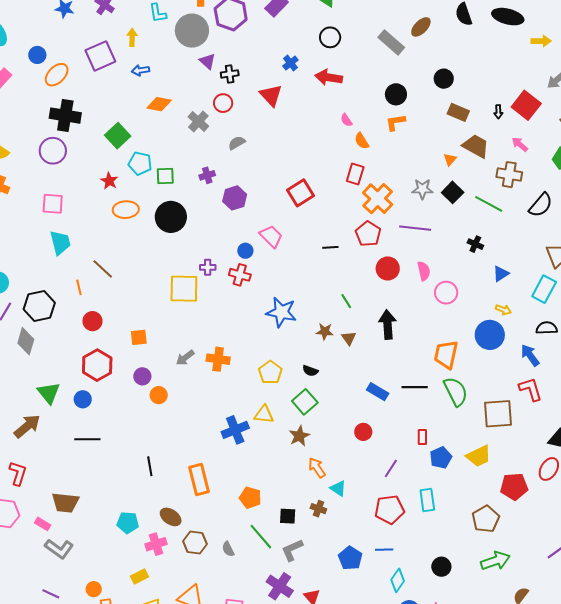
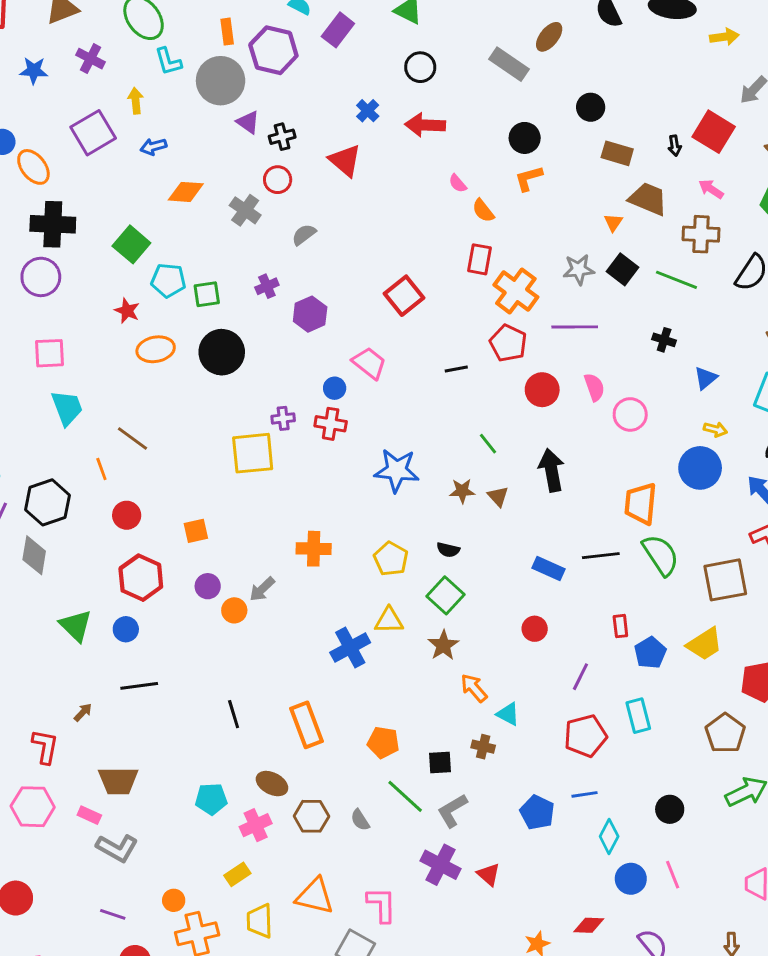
orange ellipse: (57, 75) -> (33, 167), turned -75
gray arrow: (185, 358) -> (262, 589), moved
brown arrow: (27, 426) -> (83, 712), moved, size x0.5

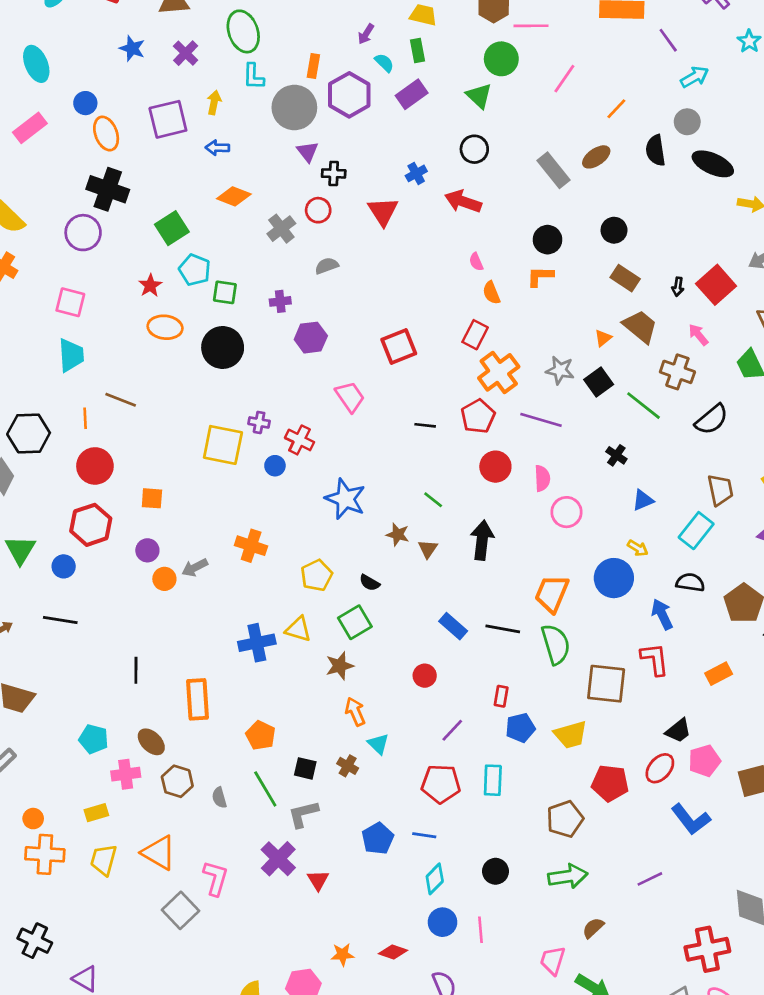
blue circle: (335, 388) -> (275, 466), moved
brown line: (132, 439) -> (121, 400), turned -32
green line: (488, 444) -> (433, 500), turned -30
red circle: (127, 515) -> (95, 466), size x1.4

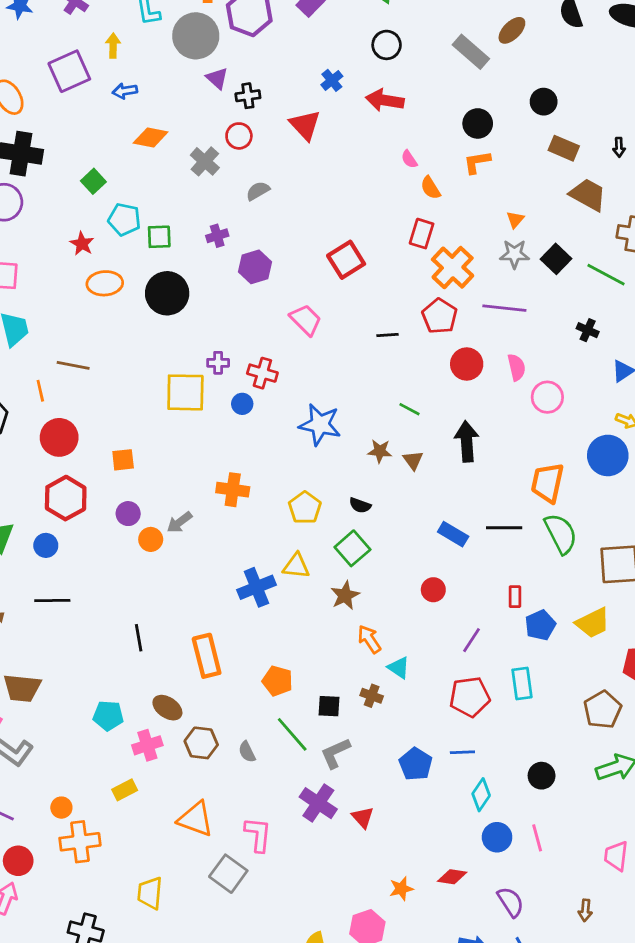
green square: (172, 228) -> (93, 181), size x0.7
orange triangle: (603, 338) -> (515, 220), moved
yellow trapezoid: (104, 860) -> (150, 893), moved

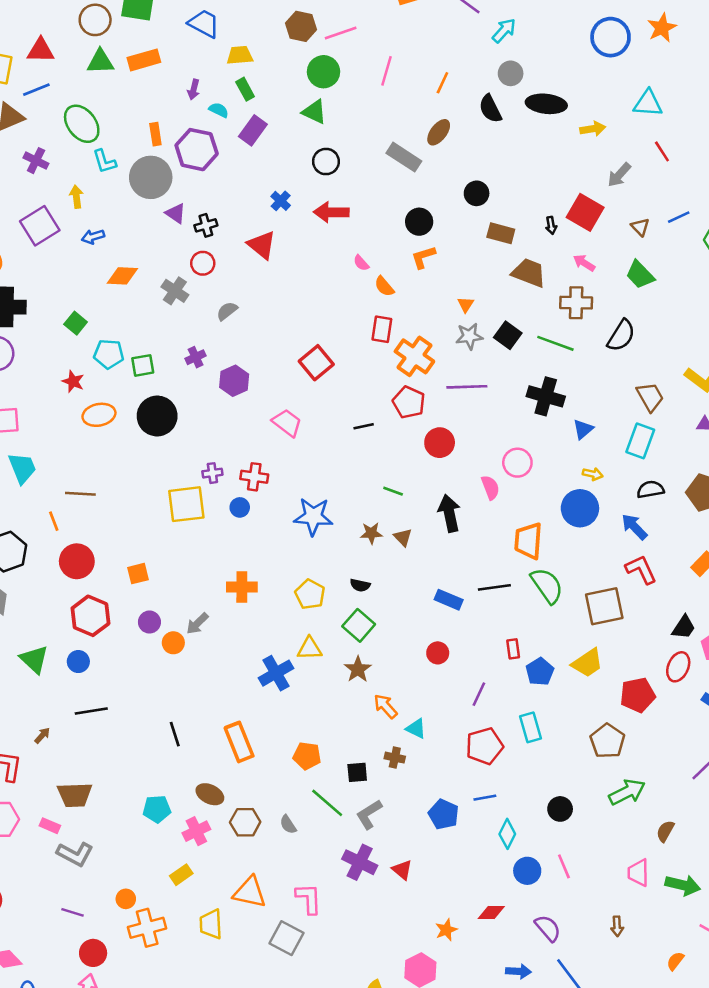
black cross: (588, 330) -> (546, 396), size x1.8
pink semicircle: (516, 367) -> (490, 487), moved
yellow trapezoid: (150, 893) -> (211, 924), moved

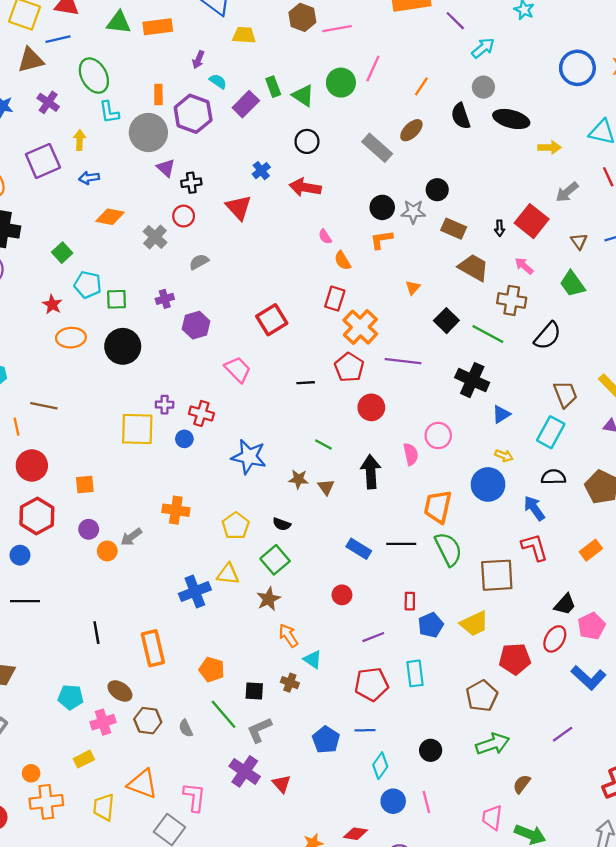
green circle: (324, 72) -> (341, 83), moved
green rectangle: (245, 89) -> (273, 87), moved
gray star: (469, 336) -> (413, 212), moved
purple line: (479, 694) -> (373, 637), turned 35

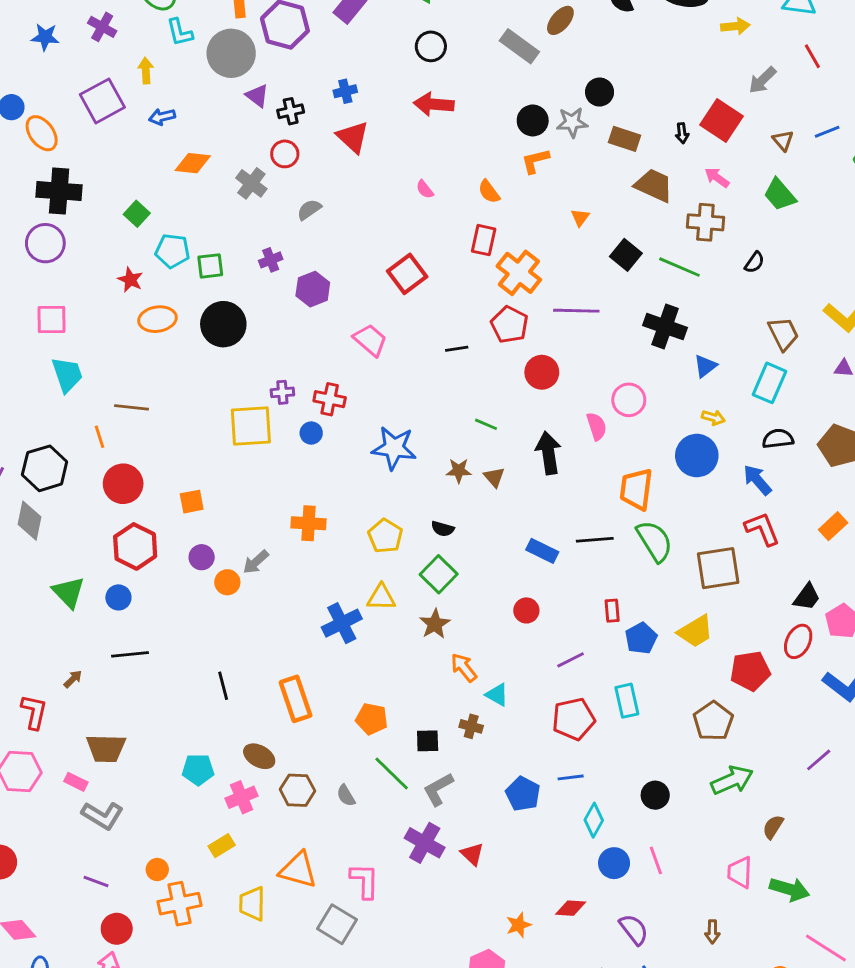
blue cross: (261, 171) -> (345, 91), moved, turned 30
pink semicircle: (325, 237) -> (425, 189), moved
black semicircle: (548, 336) -> (754, 262), size x0.6

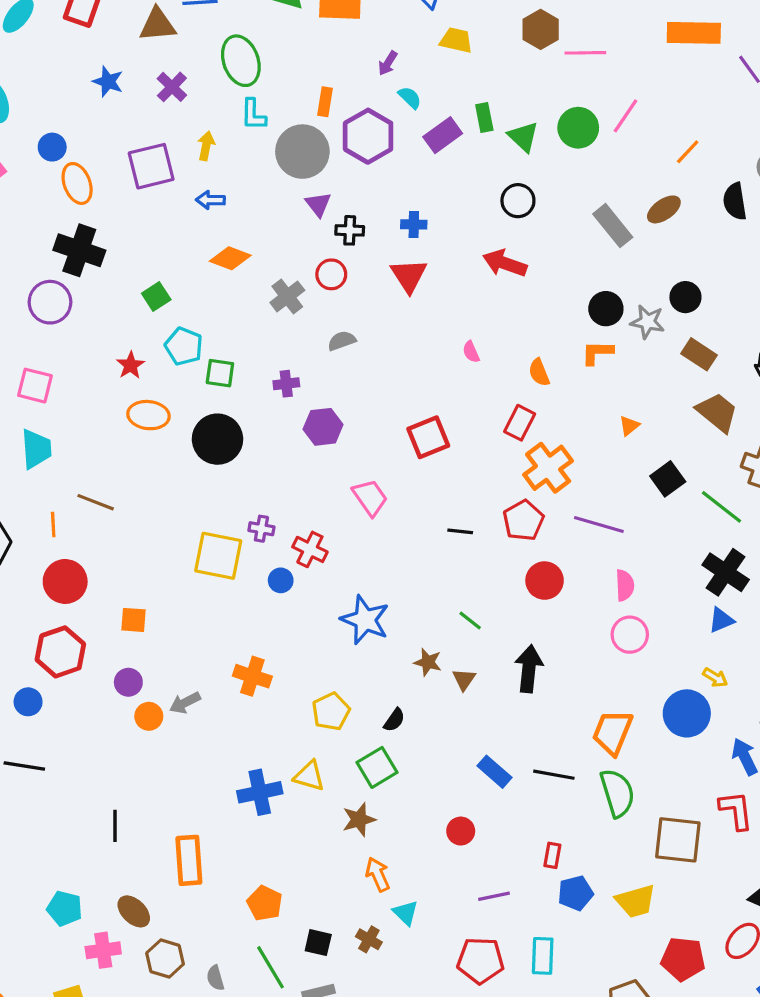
black cross: (665, 327) -> (726, 572), moved
pink semicircle: (597, 426) -> (625, 585), moved
black semicircle: (443, 529) -> (394, 720), turned -85

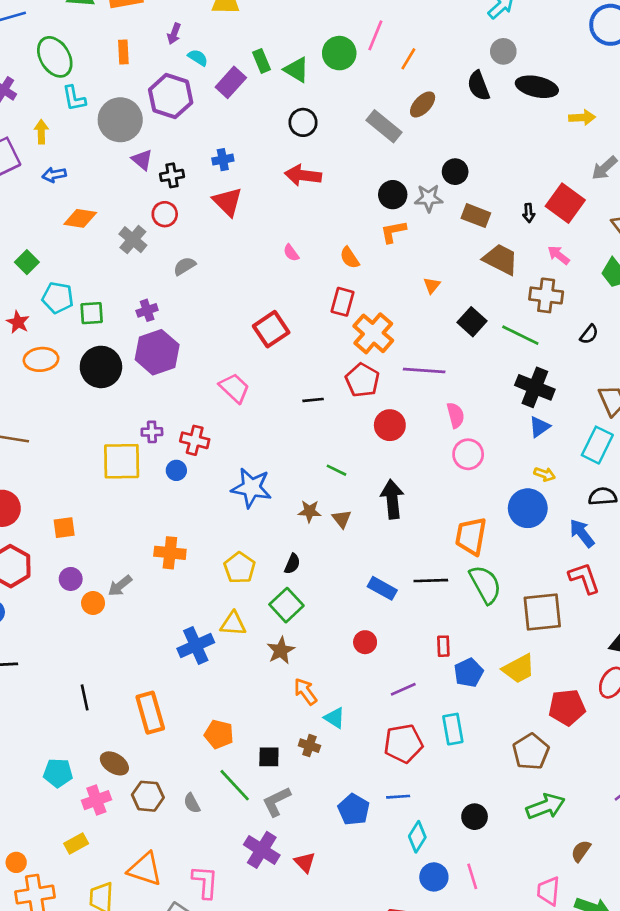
orange rectangle: (325, 102) -> (123, 52), moved
orange line: (688, 152) -> (408, 59), moved
purple hexagon: (323, 427) -> (157, 352), moved, size x1.4

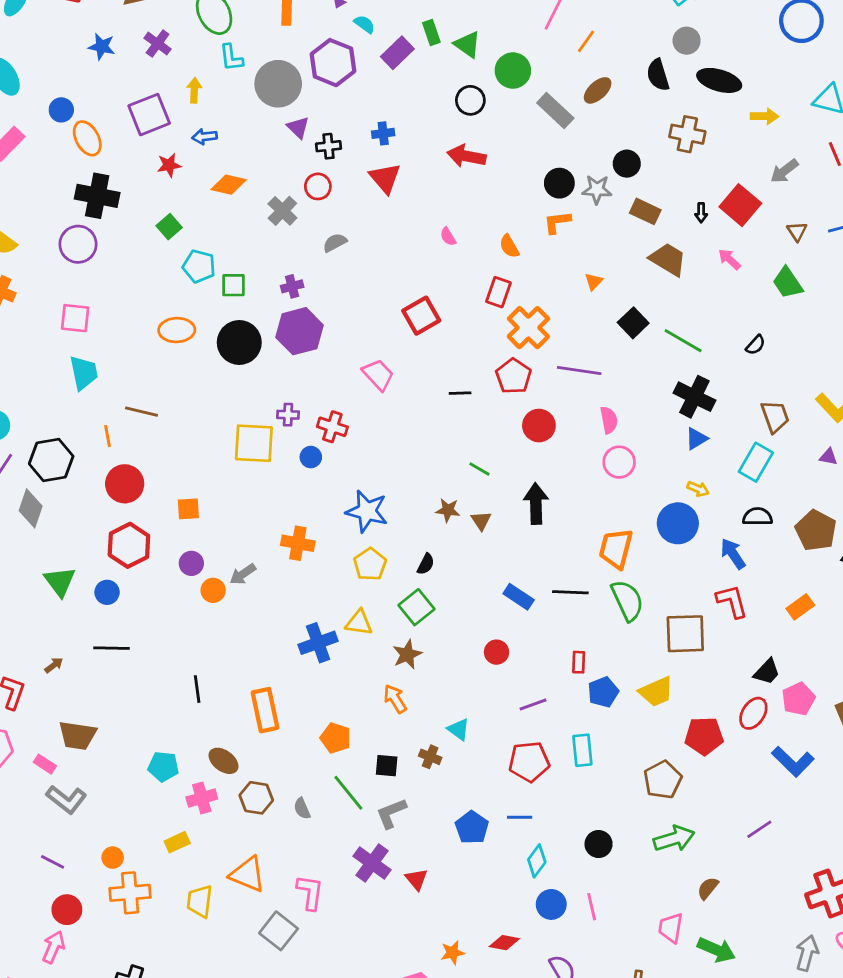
green circle: (339, 53) -> (513, 71), moved
brown cross: (546, 295) -> (687, 134), moved
red star: (18, 322) -> (169, 165), moved, turned 30
blue star: (251, 488) -> (367, 511), moved
orange arrow: (305, 692) -> (395, 699), moved

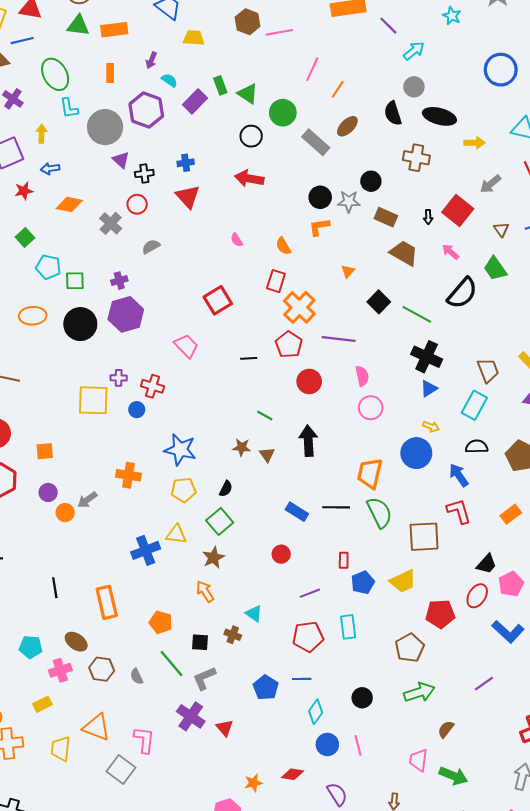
black semicircle: (756, 345) -> (462, 293), moved, size x2.0
yellow pentagon: (370, 564) -> (184, 490), turned 30

